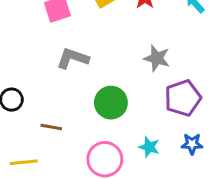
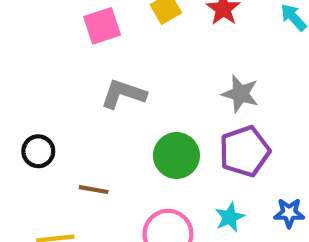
purple pentagon: (183, 98) -> (245, 151), moved
cyan star: (149, 147) -> (230, 217), turned 30

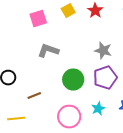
brown line: (94, 190) -> (34, 96), turned -32

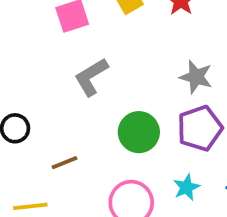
gray L-shape: (48, 51) -> (91, 77), turned -50

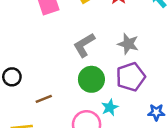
gray L-shape: (91, 77) -> (84, 45), moved
cyan star: (186, 187) -> (110, 107), moved

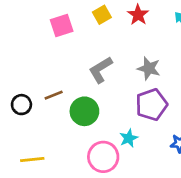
green circle: (91, 79) -> (84, 111), moved
brown line: (44, 99) -> (54, 95), moved

